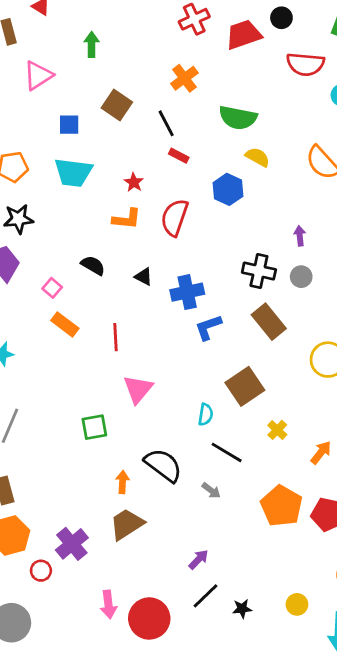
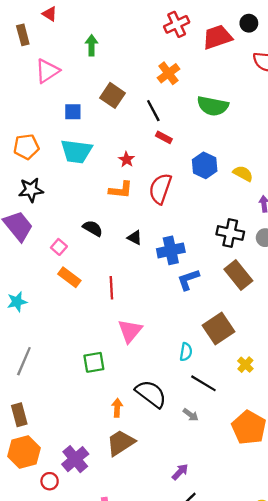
yellow semicircle: (258, 157) -> (243, 174), moved

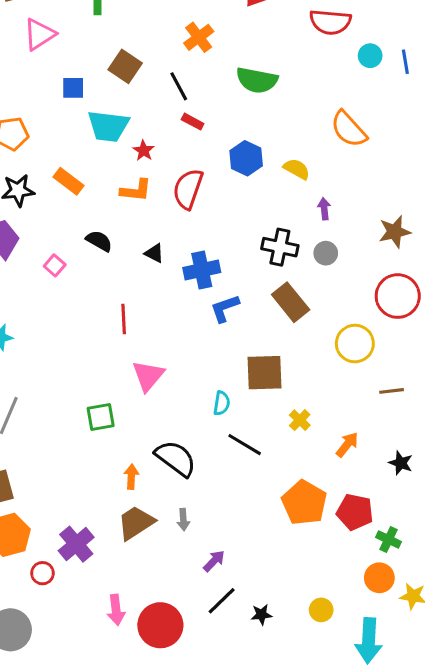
cyan trapezoid: (76, 151) -> (108, 126), moved
orange rectangle: (69, 277) -> (69, 181), moved
brown square: (219, 329) -> (264, 373), turned 32
gray arrow: (191, 415) -> (183, 520), moved, turned 49

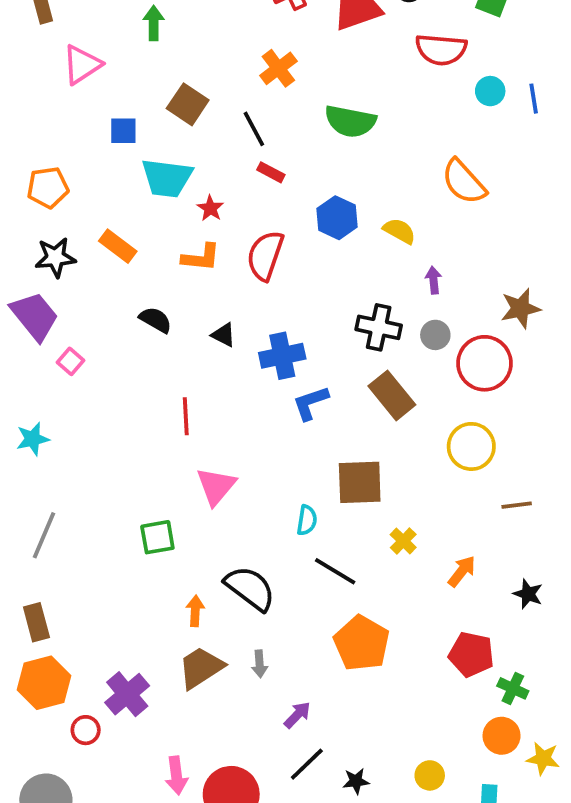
pink square: (55, 265) -> (70, 361), moved
red circle: (398, 296) -> (485, 363), moved
orange pentagon: (304, 503) -> (362, 643), moved

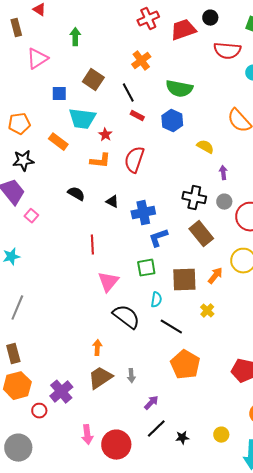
blue hexagon: (337, 218) -> (172, 121), moved
orange rectangle: (118, 246) -> (58, 142), moved
green square: (157, 537) -> (146, 268), moved
orange arrow: (462, 571) -> (215, 276), moved
black semicircle: (250, 588) -> (126, 317), moved

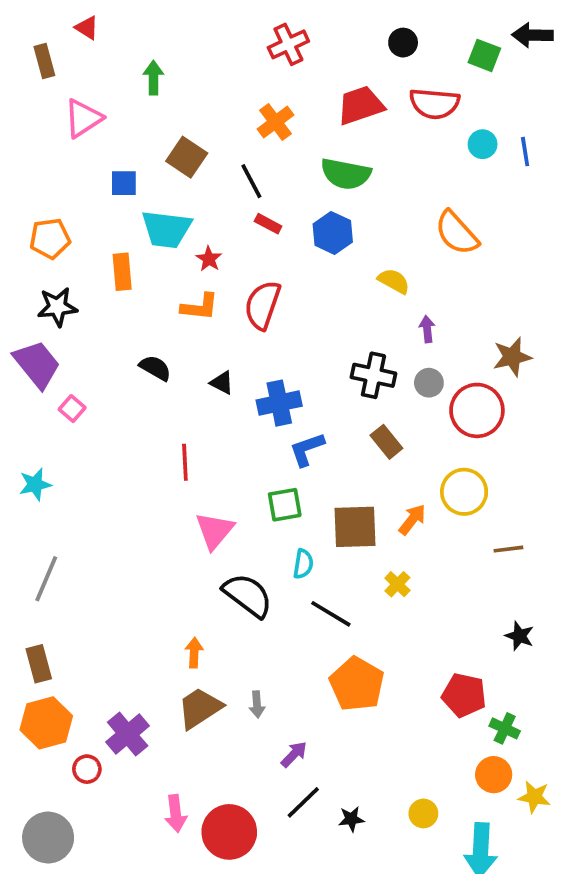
red trapezoid: (183, 30) -> (361, 105), moved
orange rectangle: (58, 142) -> (122, 272), turned 48
brown rectangle: (201, 234) -> (386, 442), size x0.7

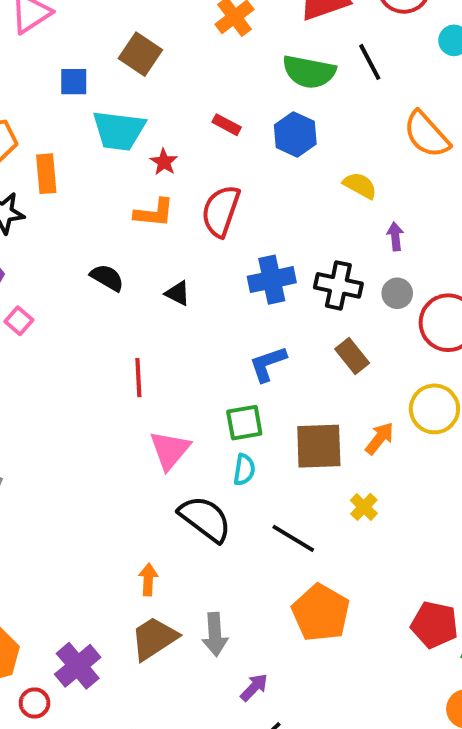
black line: (251, 181) -> (370, 62), moved
orange rectangle: (122, 272) -> (46, 174), moved
blue cross: (279, 403) -> (272, 280), moved
cyan semicircle: (303, 564) -> (244, 470), moved
gray arrow: (257, 704) -> (215, 634), size x1.5

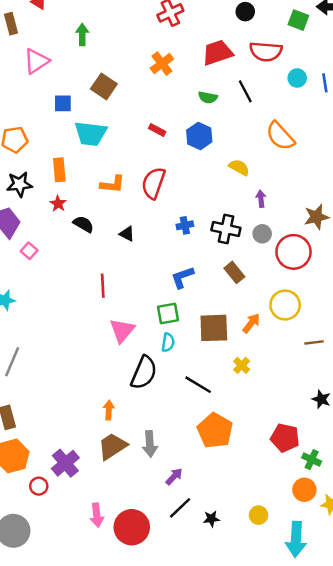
green semicircle: (309, 72) -> (208, 97), size x0.6
red star: (164, 162) -> (58, 204), moved
orange rectangle: (46, 174) -> (59, 170), moved
blue cross: (272, 280) -> (185, 225), size x0.6
black semicircle: (205, 519) -> (144, 373), turned 76

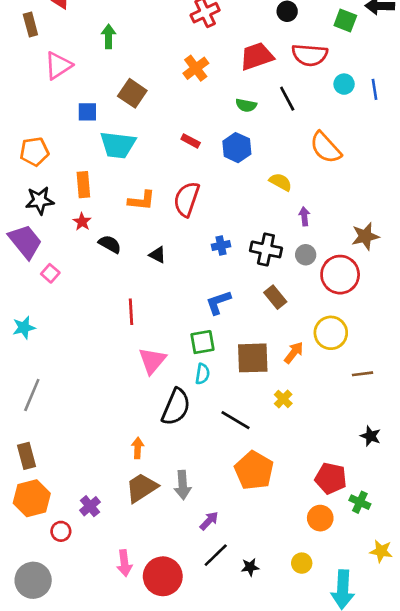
purple cross: (65, 463) -> (90, 506), size x0.7
orange circle: (304, 490) -> (320, 518), moved

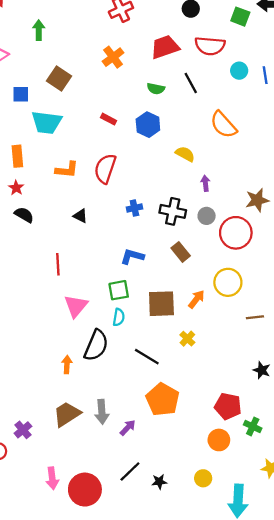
black semicircle: (110, 244) -> (24, 215), moved
blue L-shape: (218, 302) -> (132, 256), turned 35
orange arrow: (138, 448) -> (67, 365), moved
purple arrow: (209, 521) -> (128, 428), moved

